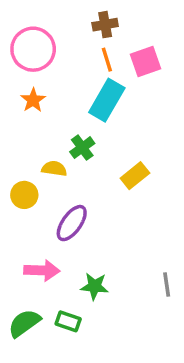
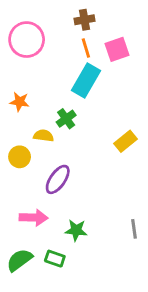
orange star: (33, 100) -> (20, 102), moved, turned -30
yellow rectangle: (135, 176) -> (126, 141), moved

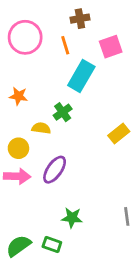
orange line: (86, 48) -> (65, 45), moved
pink arrow: (34, 218) -> (17, 176), moved

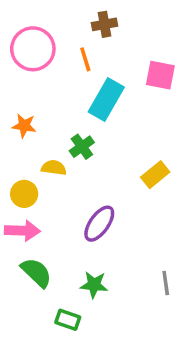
pink square: (111, 47) -> (160, 75), moved, turned 30
purple ellipse: (55, 170) -> (99, 224), moved
green semicircle: (18, 246) -> (36, 273), moved, turned 80

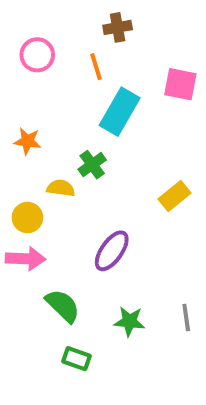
pink circle: (33, 49) -> (37, 55), size x0.7
green semicircle: (36, 273) -> (63, 306), moved
green star: (94, 285) -> (129, 321), moved

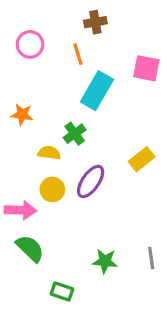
yellow circle: (27, 218) -> (52, 189), moved
purple ellipse: (112, 251) -> (91, 181), moved
green semicircle: (63, 306) -> (30, 248), moved

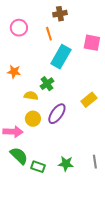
green rectangle: (62, 291) -> (38, 167), moved

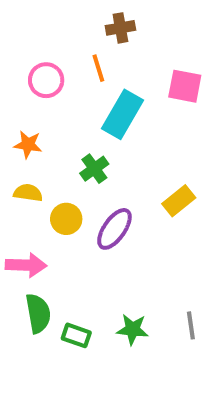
pink circle: (19, 28) -> (46, 80), moved
yellow semicircle: (31, 96) -> (28, 193), moved
yellow circle: (33, 119) -> (66, 219), moved
green semicircle: (19, 156) -> (38, 313), turned 36

